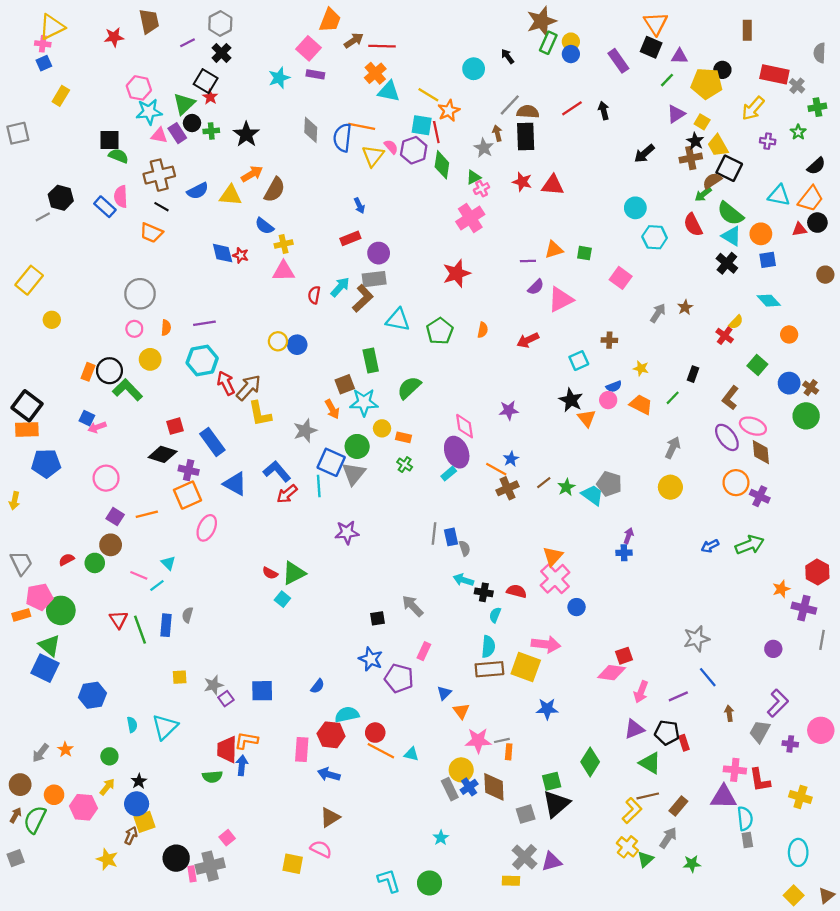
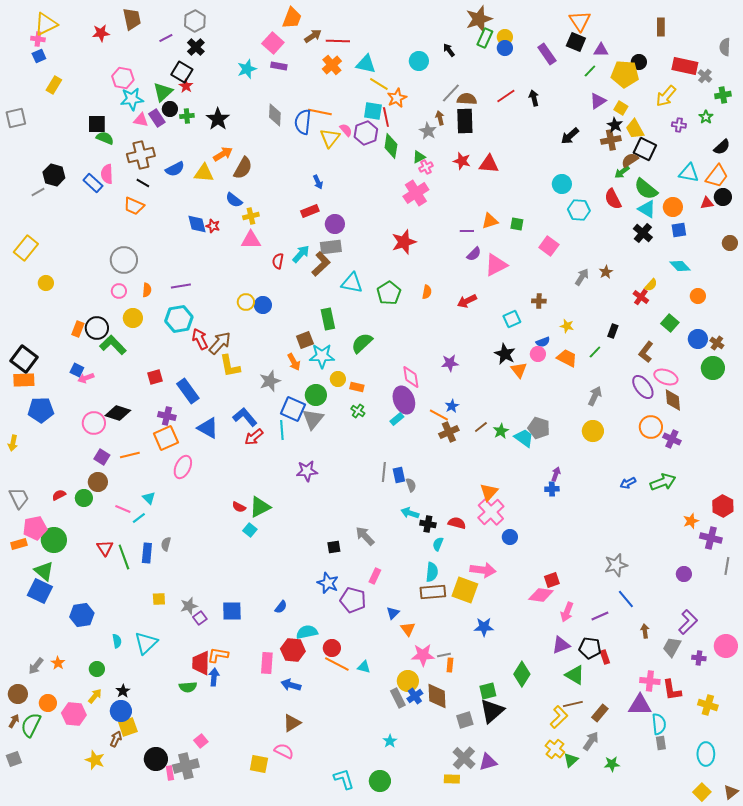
cyan triangle: (389, 91) -> (366, 64), moved
black diamond: (163, 454) -> (118, 413), moved

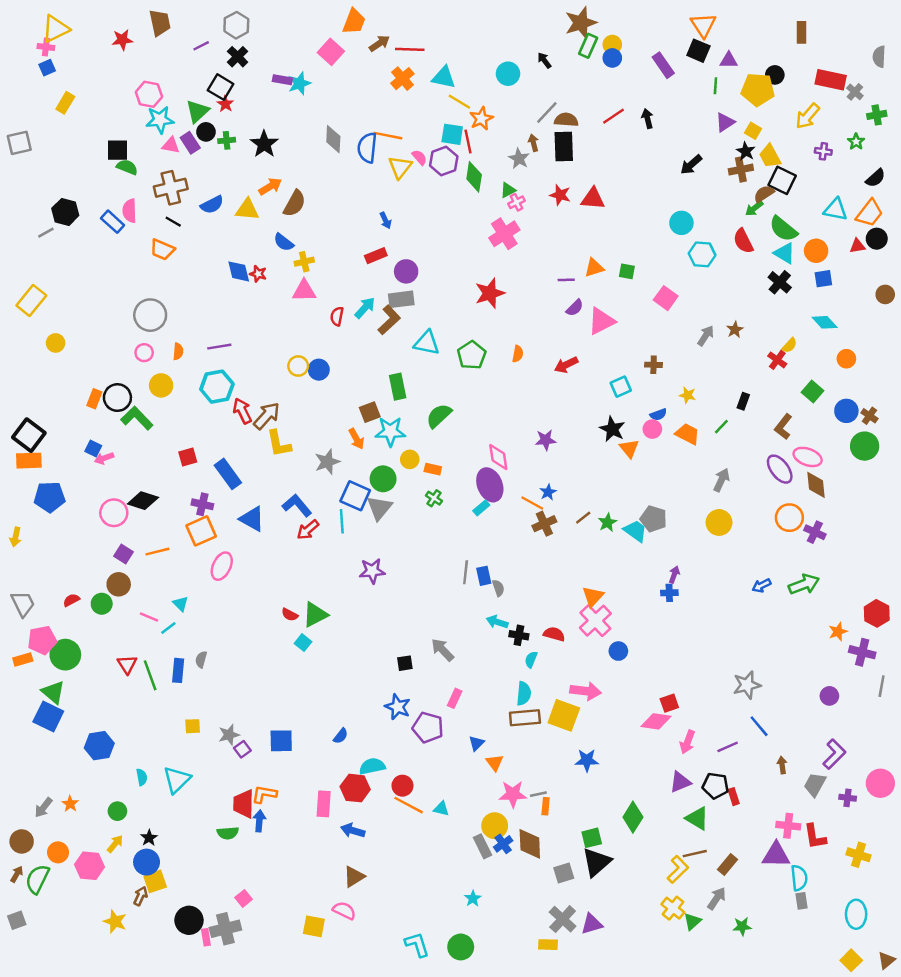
purple rectangle: (279, 66) -> (282, 80), moved
green line: (590, 71) -> (715, 86), turned -40

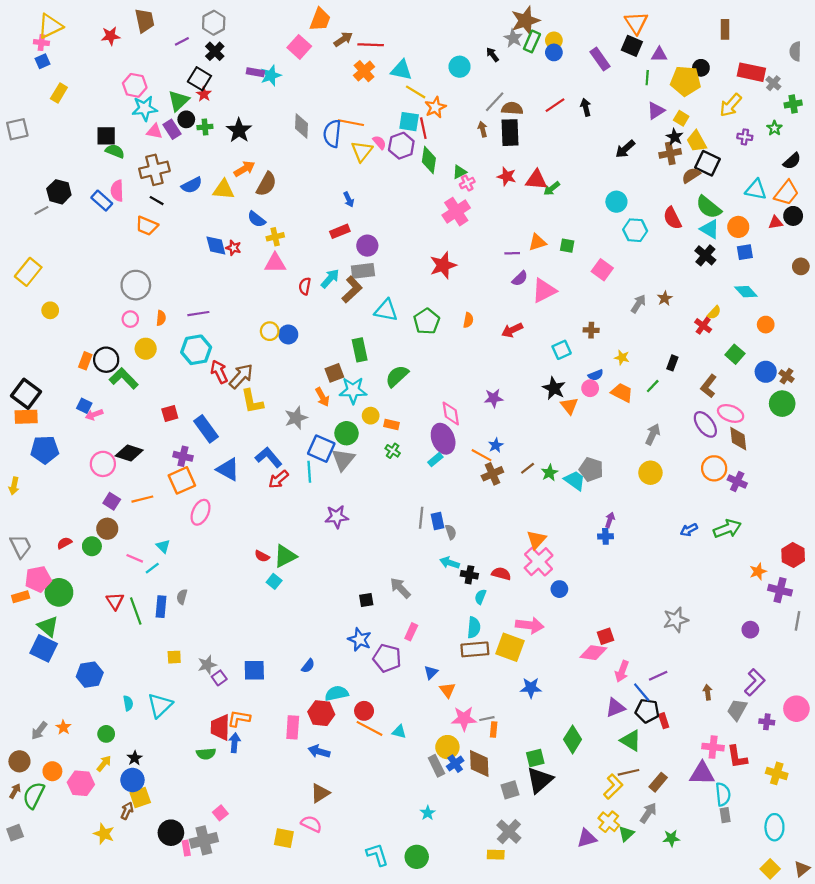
gray star: (519, 159) -> (513, 38), moved
green arrow: (754, 208) -> (552, 189), moved
blue line: (759, 726) -> (642, 692), moved
purple triangle: (592, 924) -> (587, 838), moved

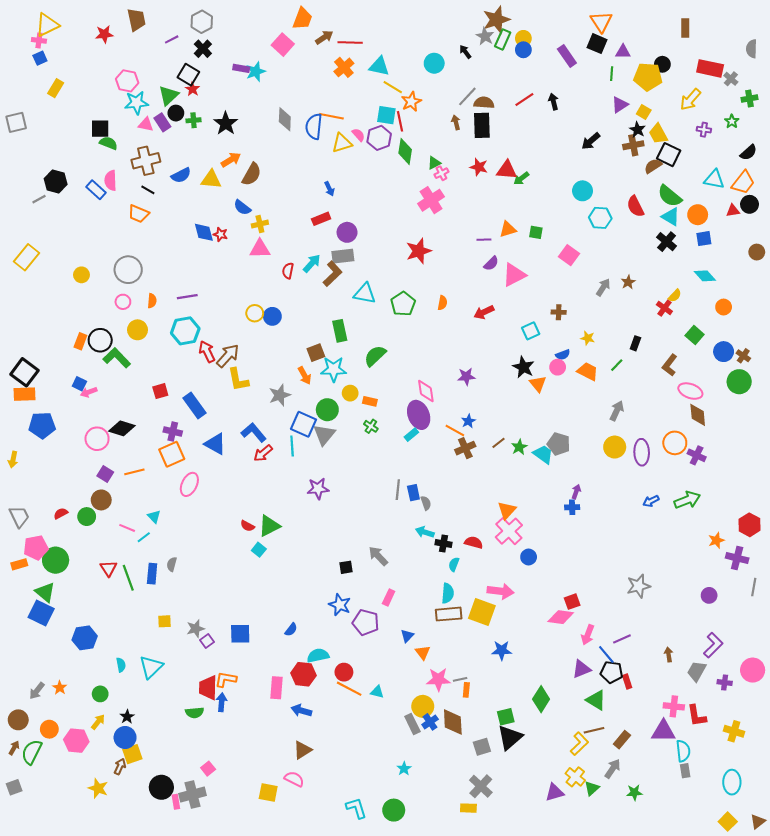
yellow triangle: (362, 151) -> (342, 143), turned 35
yellow circle: (50, 310) -> (81, 275), moved
purple ellipse: (705, 424) -> (642, 452), moved, turned 35

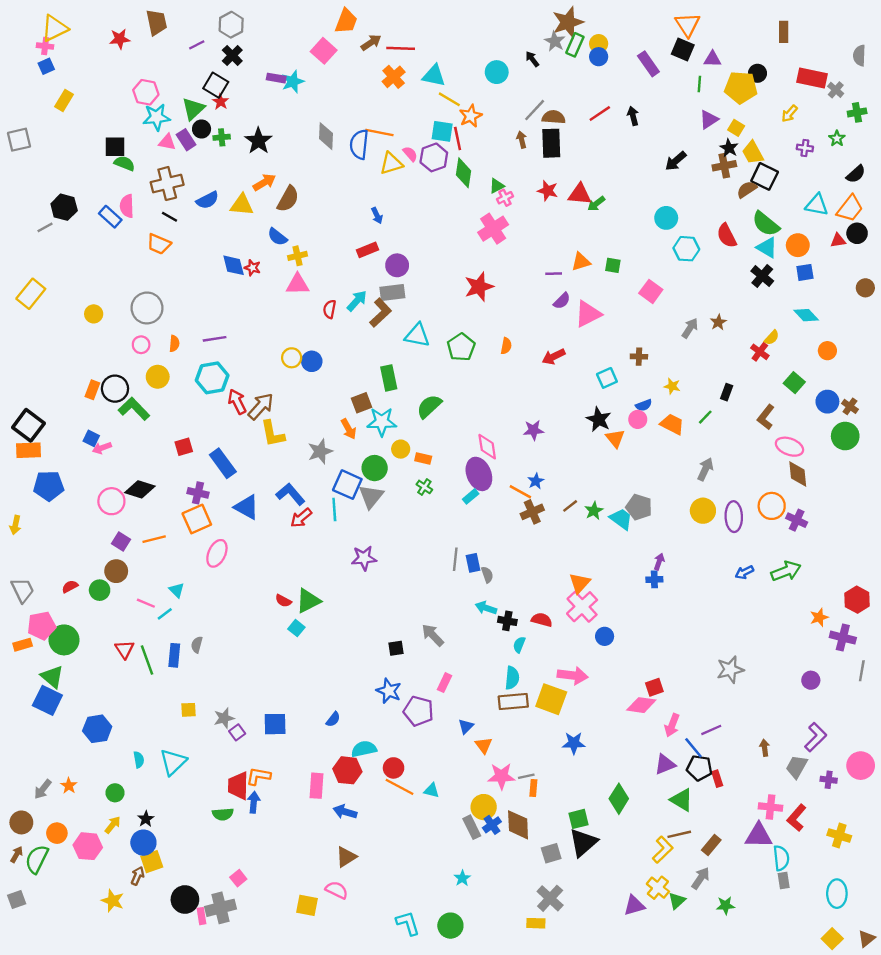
yellow arrow: (690, 100) -> (789, 114), size x0.7
red L-shape: (697, 716) -> (797, 818), turned 50

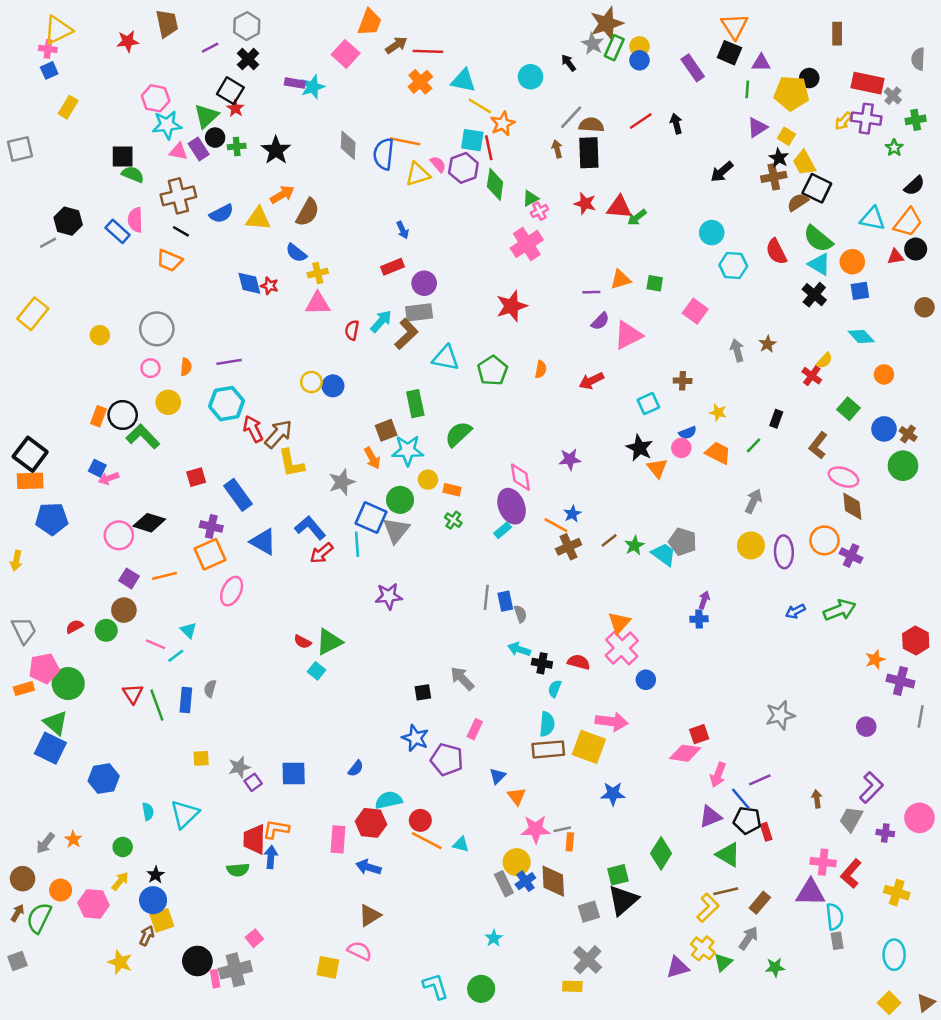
purple cross: (805, 148) -> (866, 119), moved, size x1.6
gray arrow: (690, 328) -> (737, 350), turned -48

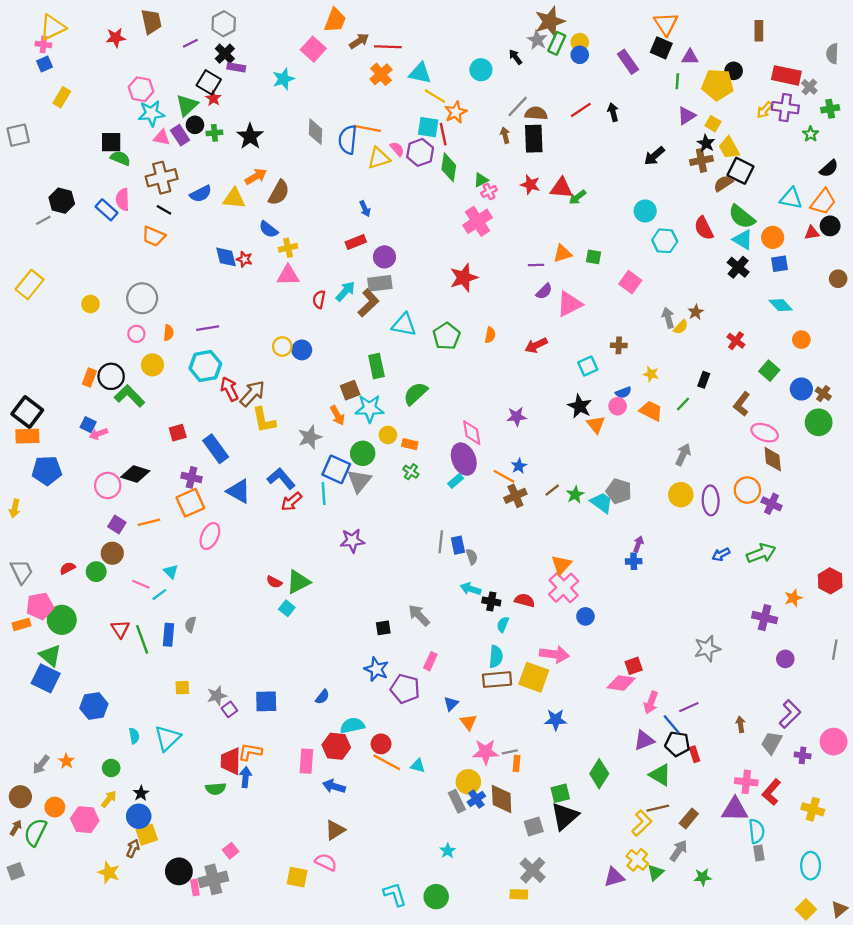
purple rectangle: (295, 83) -> (236, 67), moved
yellow semicircle: (824, 361) -> (681, 327), moved
purple cross: (900, 681) -> (765, 618), moved

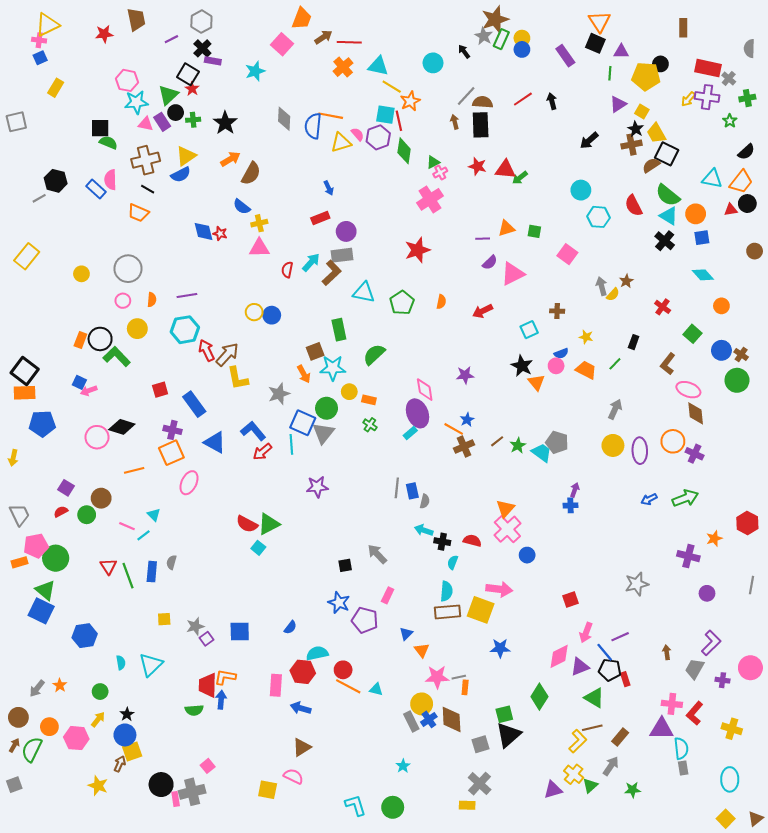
yellow triangle: (234, 198) -> (186, 156), moved, turned -40
purple square: (117, 525) -> (66, 488), moved
gray semicircle: (472, 557) -> (425, 501), turned 32
red semicircle: (274, 582) -> (247, 524), size x1.5
pink diamond: (621, 683) -> (559, 656), moved, turned -35

